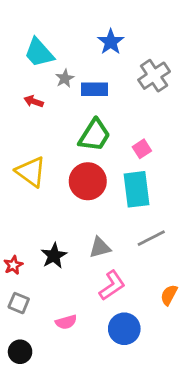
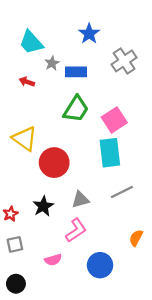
pink square: (142, 149) -> (114, 120), size x1.6
red circle: (88, 181) -> (54, 163), moved
pink L-shape: (112, 285) -> (76, 230), moved
gray square: (19, 303) -> (15, 244), turned -35

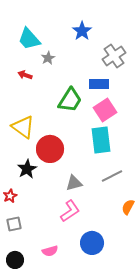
blue rectangle: (76, 72) -> (99, 84), moved
black star: (43, 206) -> (27, 169), moved
orange semicircle: (136, 238) -> (128, 207), moved
pink semicircle: (53, 260) -> (50, 251), moved

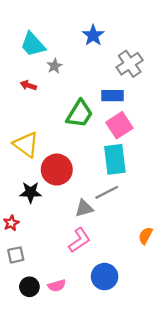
black star: (27, 169) -> (31, 192), turned 30
gray line: (112, 176) -> (107, 192), moved
black circle: (15, 260) -> (29, 287), moved

